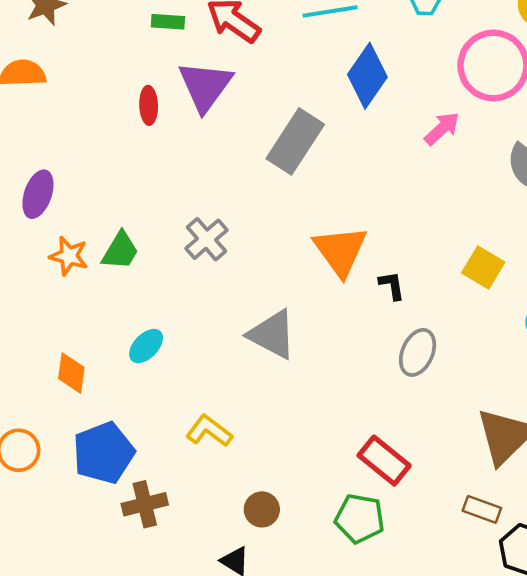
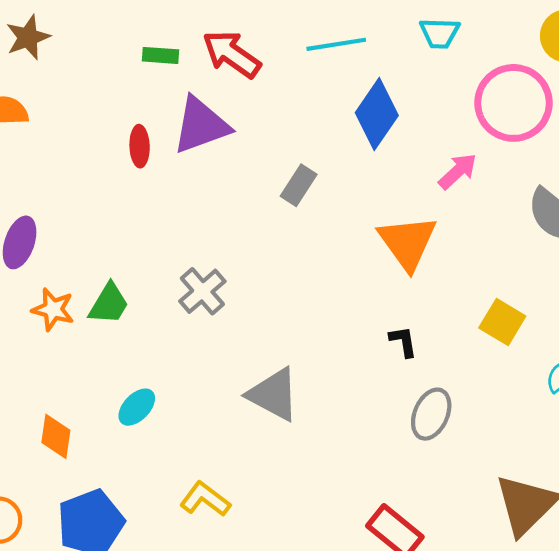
purple triangle: (205, 86) -> (201, 125), turned 34
gray rectangle: (295, 141) -> (299, 185), size x0.6
orange triangle: (340, 251) -> (407, 242), moved

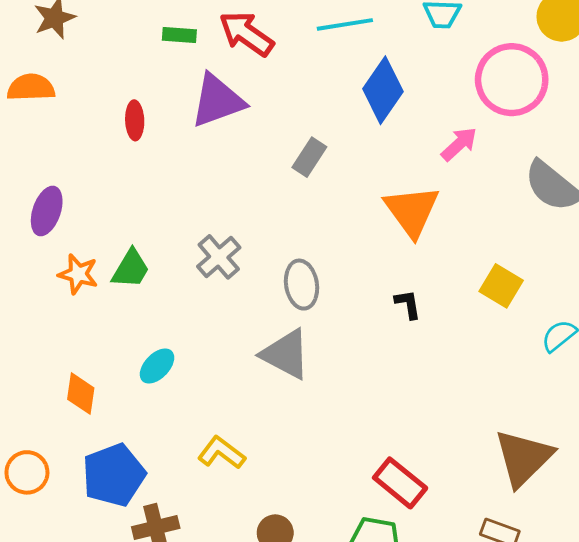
red ellipse: (140, 146) -> (135, 120), moved
gray ellipse: (431, 414) -> (302, 285), moved, turned -33

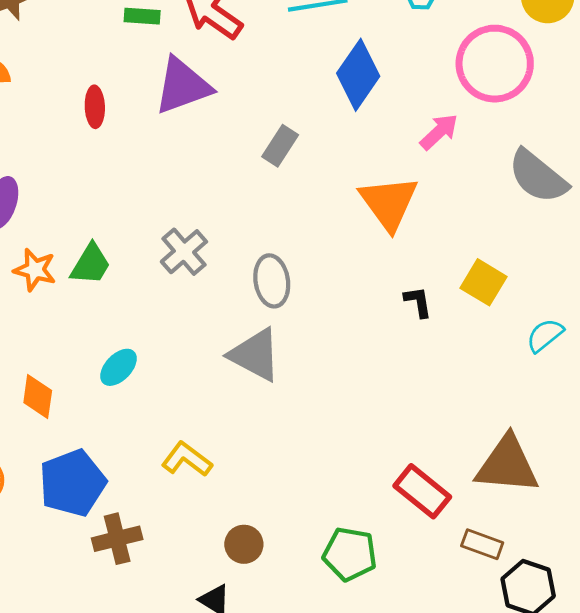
black L-shape: (408, 304) -> (418, 302), moved
brown triangle: (524, 458) -> (507, 465), turned 50
red rectangle: (400, 483) -> (422, 491), moved

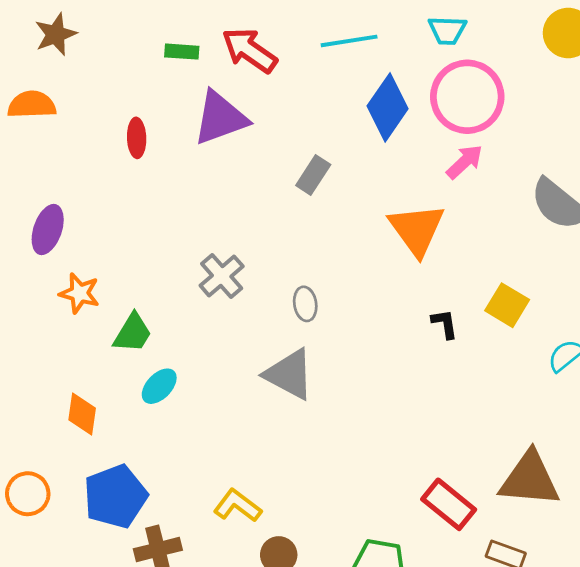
pink circle: (495, 64) -> (467, 97), moved
green trapezoid: (91, 264) -> (133, 333), moved
gray ellipse: (272, 281) -> (305, 304), size x0.7
yellow L-shape: (187, 459) -> (238, 506), moved

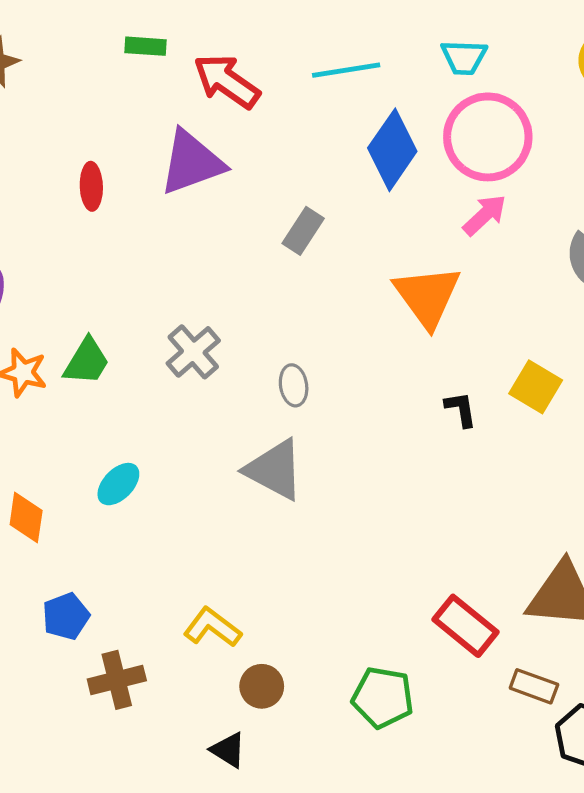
green rectangle: (182, 52) -> (145, 46), moved
green trapezoid: (133, 333) -> (87, 361), moved
blue pentagon: (115, 496) -> (66, 616), size x0.6

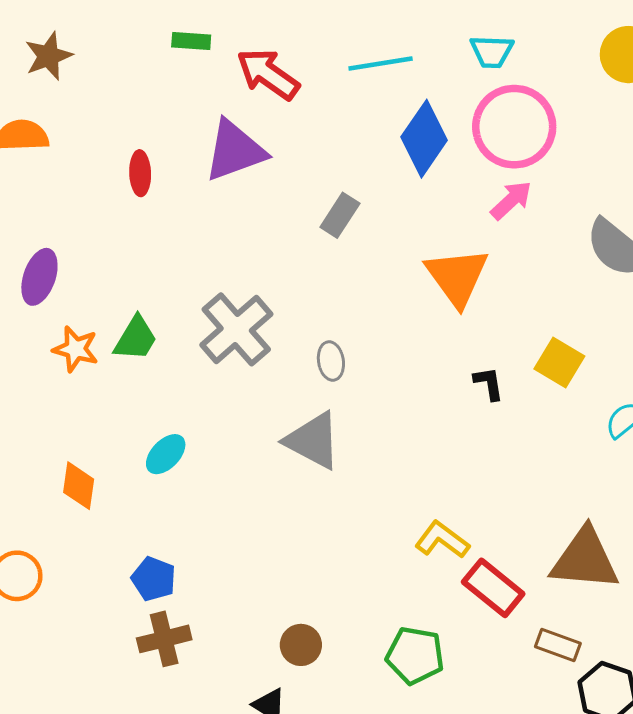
gray cross: (193, 352) -> (236, 329), size x1.4
blue pentagon: (66, 616) -> (154, 579), moved, turned -30
yellow L-shape: (212, 627) -> (442, 540), moved

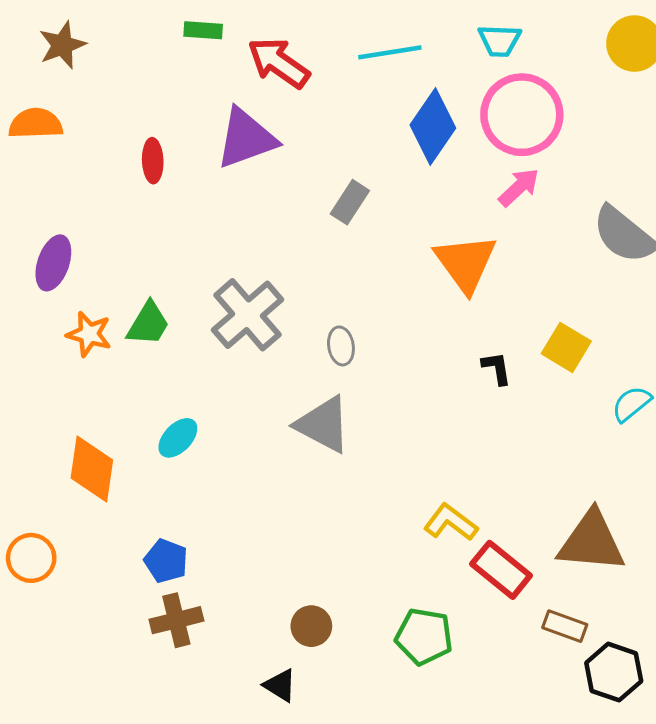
orange diamond: (79, 486) -> (92, 469), size x1.4

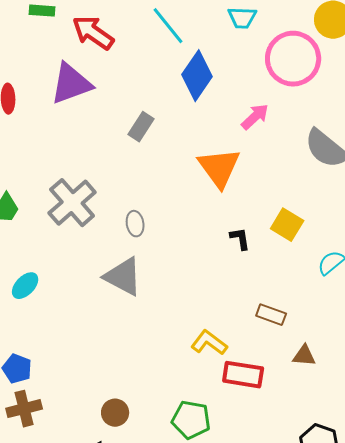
cyan line: (390, 52) -> (168, 26), turned 60
pink circle: (522, 115) -> (293, 59), moved
brown triangle: (591, 542) -> (304, 356), size x0.5
red rectangle: (501, 570) -> (243, 375), turned -30
brown rectangle: (565, 626) -> (271, 315), moved

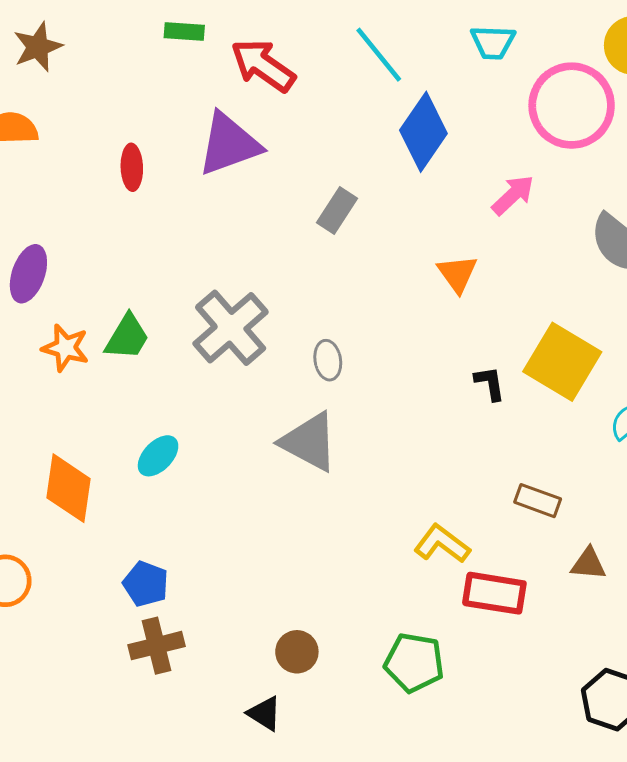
orange triangle: (219, 168) -> (457, 274), size x0.6
yellow square: (287, 225) -> (562, 362), size x1.5

